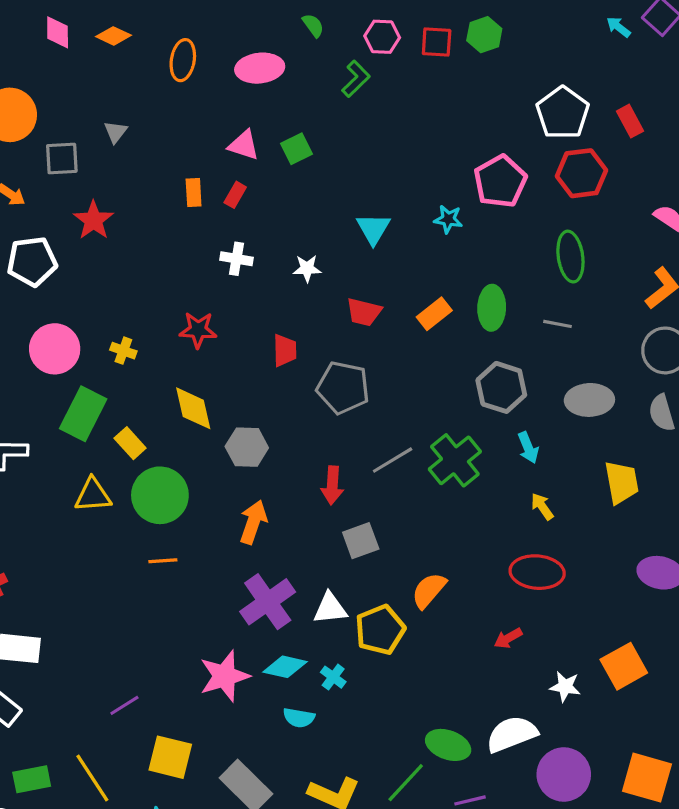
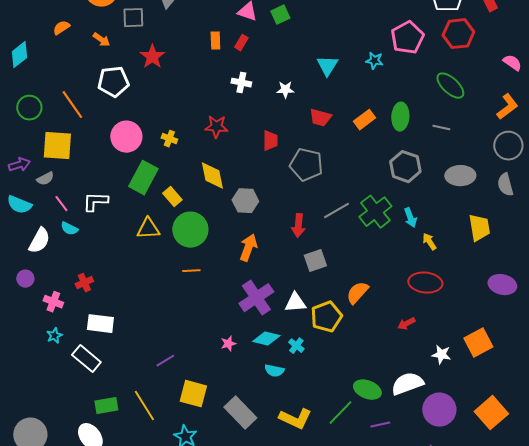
green ellipse: (570, 257) -> (450, 86), turned -40
cyan arrow: (528, 448) -> (410, 218), moved
pink star: (224, 676) -> (228, 344), size x0.5
orange square: (647, 778) -> (491, 413), turned 32

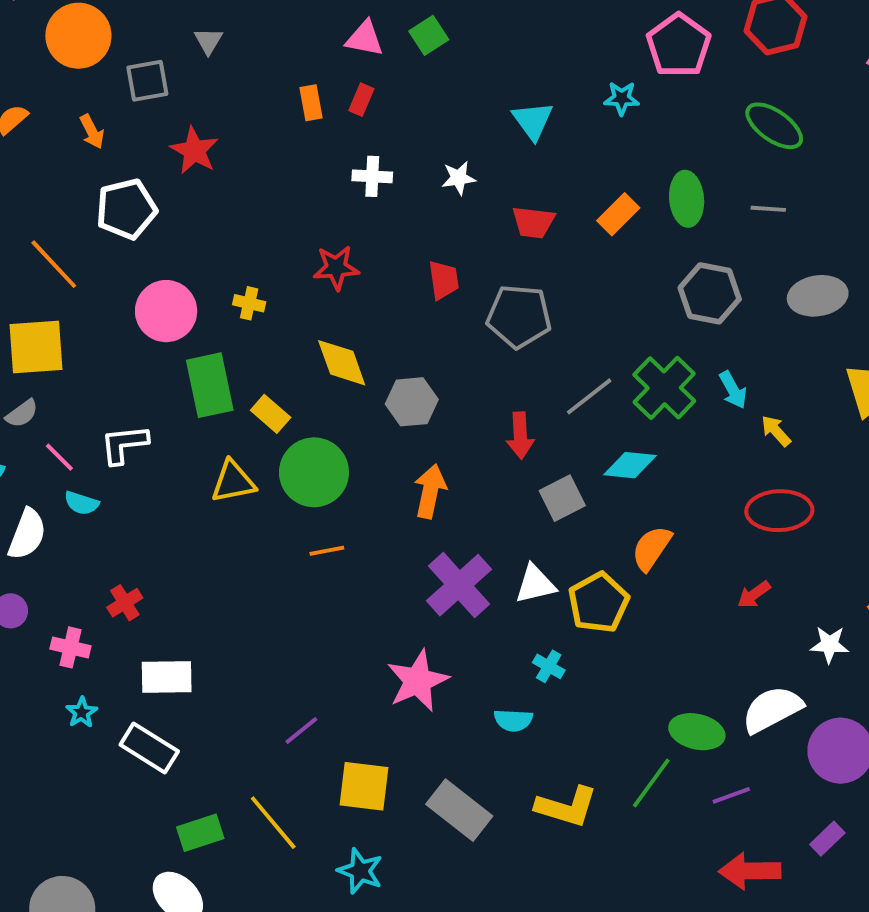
orange arrow: (101, 40) -> (92, 132), turned 36
green rectangle: (143, 178) -> (210, 385), turned -32
cyan diamond: (266, 339) -> (630, 465), moved
pink star: (228, 344) -> (418, 681), size x2.0

